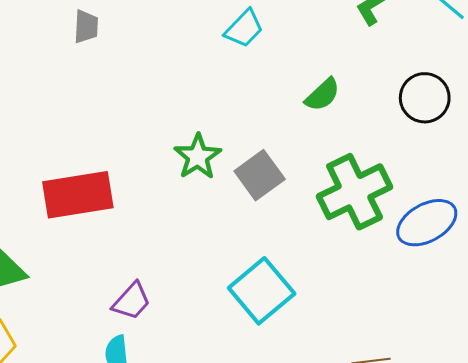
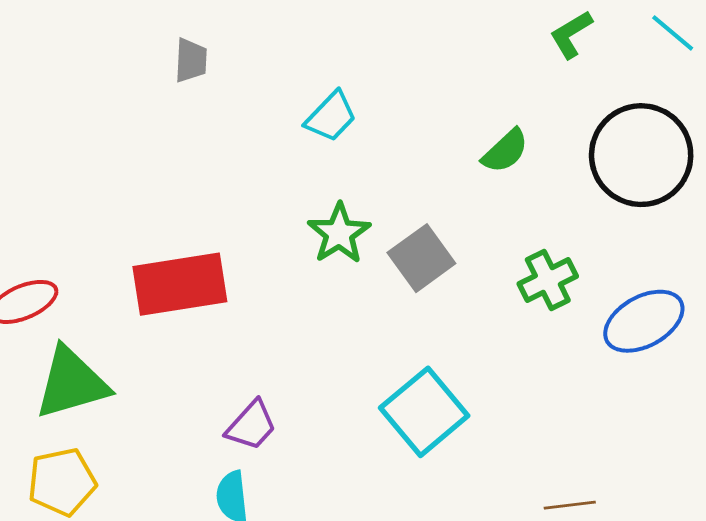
cyan trapezoid: (244, 29) -> (331, 117), moved
black circle: (425, 98) -> (641, 155), size x1.5
green cross: (355, 192) -> (548, 280), size x0.6

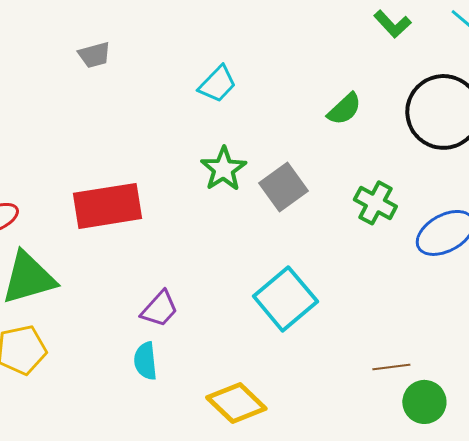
green L-shape: (571, 34) -> (392, 24), turned -102
gray trapezoid: (191, 60) -> (94, 55), moved, turned 72
green cross: (548, 280) -> (375, 203), turned -36

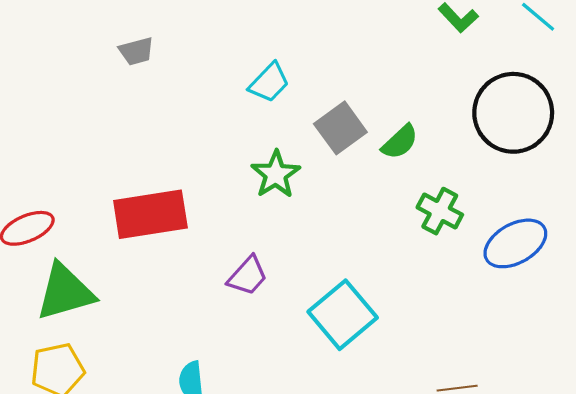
green semicircle: (344, 109) -> (400, 142), moved
gray square: (283, 187) -> (340, 128), moved
purple trapezoid: (159, 309) -> (248, 276), moved

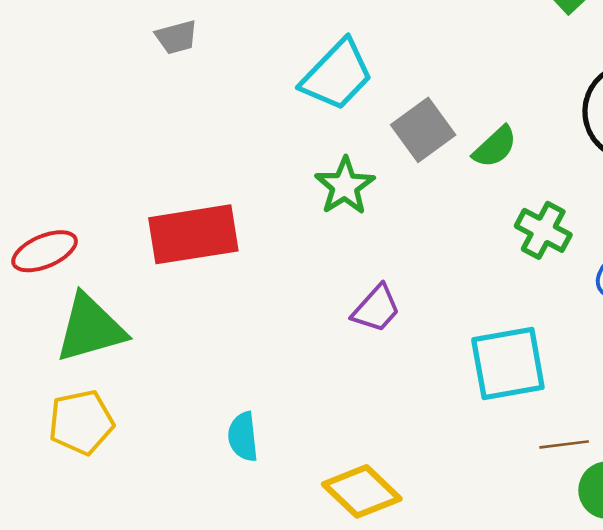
cyan trapezoid: (269, 83) -> (337, 75), size x1.5
purple trapezoid: (248, 276) -> (376, 309), moved
cyan square: (343, 315) -> (508, 364), moved, turned 30

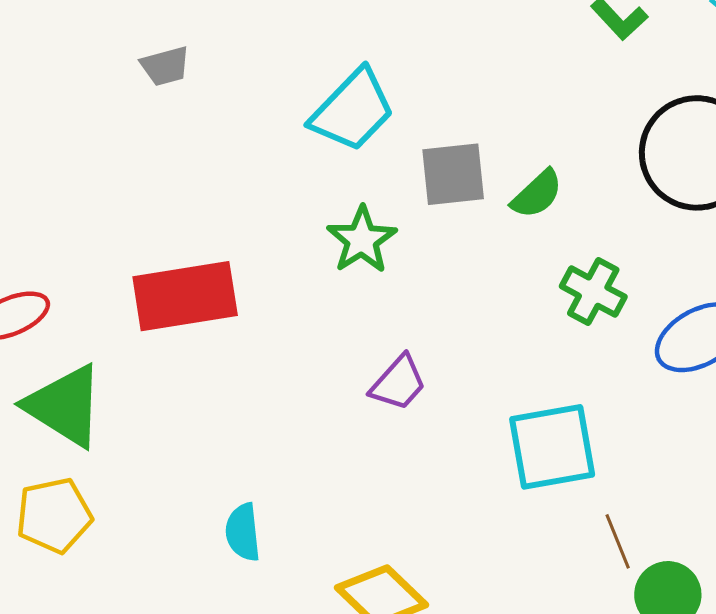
gray square: (423, 130) -> (453, 174), turned 30
green triangle: (90, 328) -> (65, 406), turned 48
brown line: (564, 444) -> (618, 541), turned 75

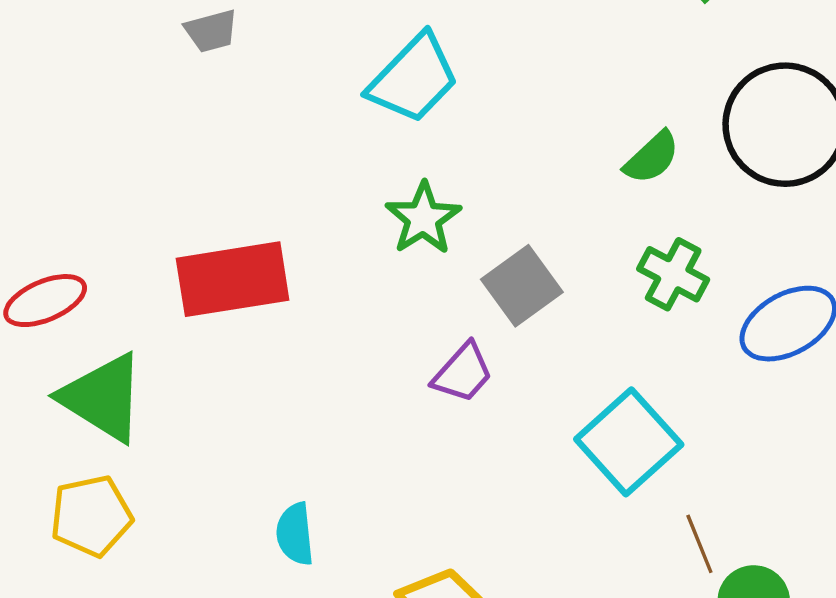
gray square: (453, 174) -> (522, 286), moved, turned -30
green semicircle: (537, 194) -> (652, 158), moved
cyan square: (552, 447) -> (629, 442), turned -32

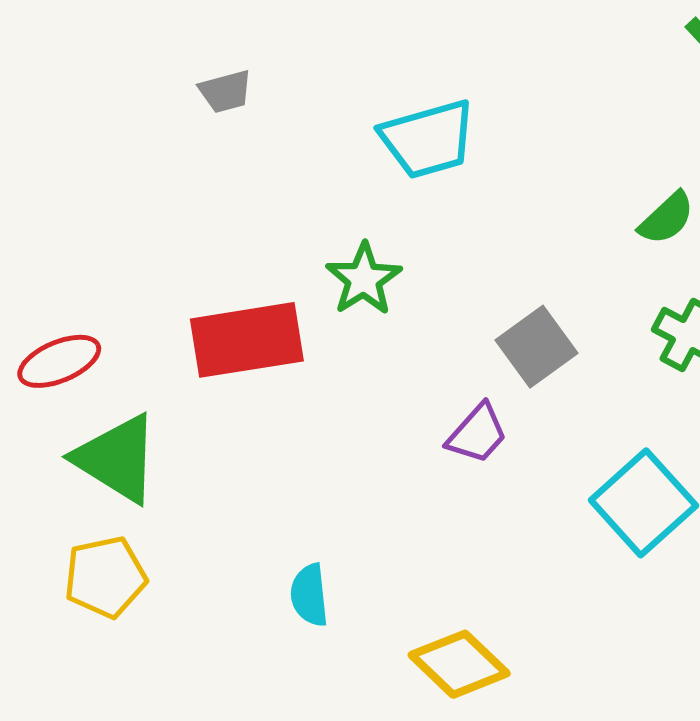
cyan trapezoid: (413, 79) -> (428, 139), turned 30
green star: (423, 218) -> (364, 279), moved

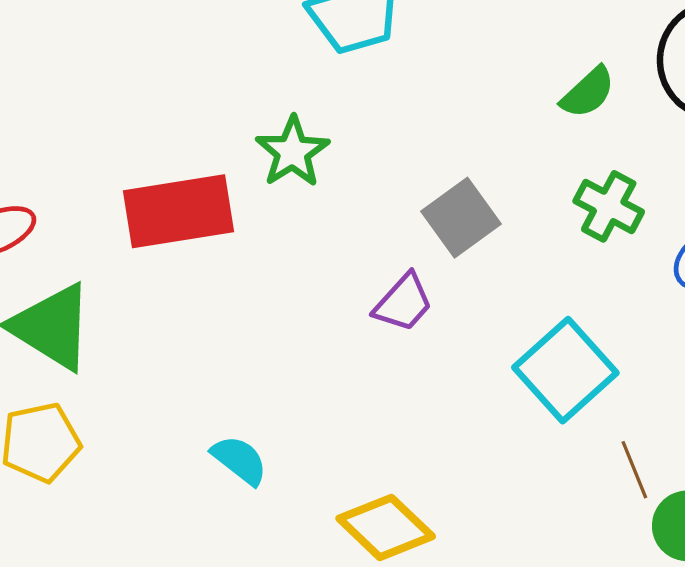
cyan semicircle: (309, 595) -> (240, 460), turned 134

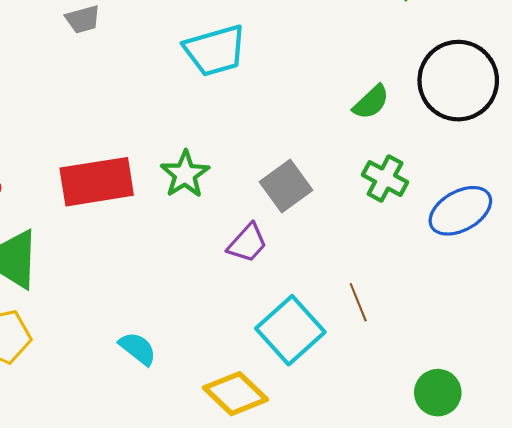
green star: (292, 152) -> (185, 174), moved
cyan square: (565, 370) -> (290, 330), moved
brown line: (634, 470) -> (358, 302), moved

